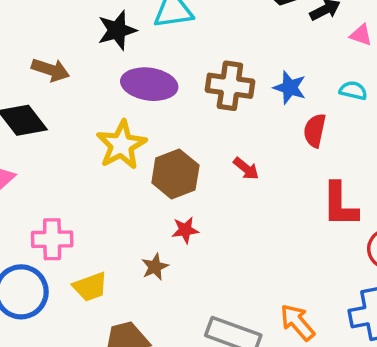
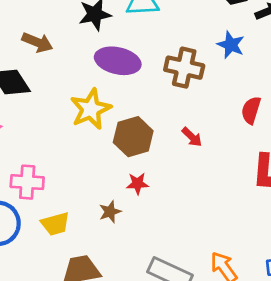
blue star: (290, 88) -> (231, 45), moved

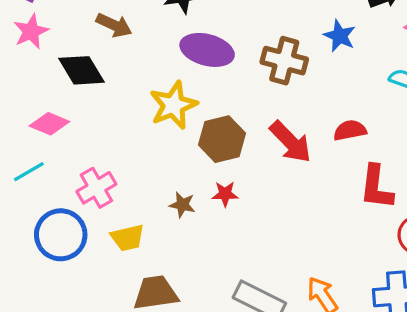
red semicircle: (251, 110) -> (350, 130), moved, turned 60
red arrow: (192, 137) -> (291, 142), size x1.8
pink cross: (27, 182) -> (96, 188), turned -36
brown star: (110, 212) -> (182, 205), moved, turned 30

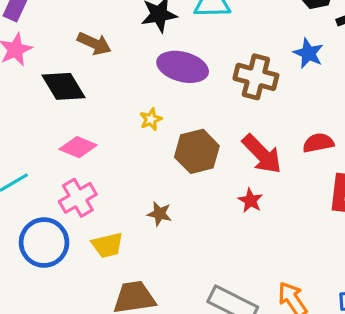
yellow star: (173, 105) -> (151, 119), size x0.5
pink diamond: (49, 124) -> (78, 147), moved
red star: (225, 194) -> (250, 201), moved, turned 30

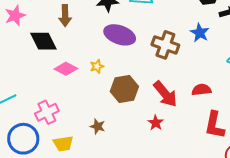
brown arrow: (94, 43) -> (65, 16), turned 60
pink diamond: (78, 147) -> (66, 69), moved

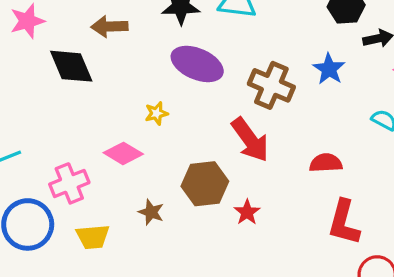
brown arrow: (65, 16) -> (109, 27), turned 85
pink diamond: (66, 69) -> (123, 153), moved
brown hexagon: (124, 89) -> (205, 184), moved
red arrow: (165, 94) -> (250, 140), moved

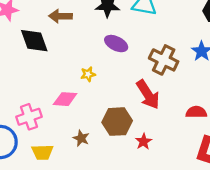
purple ellipse: (197, 64) -> (116, 44), size x0.7
pink diamond: (123, 153) -> (65, 99), turned -30

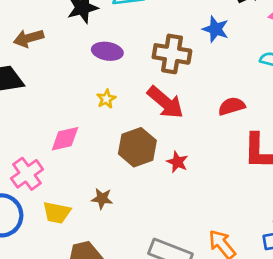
yellow star: (88, 74) -> (106, 99), moved
brown star: (81, 138) -> (102, 199), moved
yellow trapezoid: (42, 152) -> (57, 213), turned 30

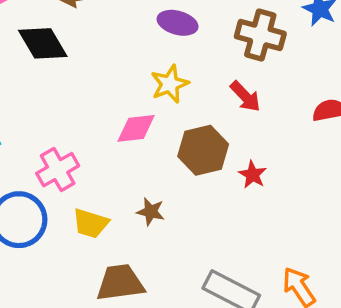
yellow star: (106, 99) -> (170, 84), size x1.5
red arrow: (165, 102) -> (245, 96), size x0.7
pink diamond: (65, 139) -> (136, 128), moved

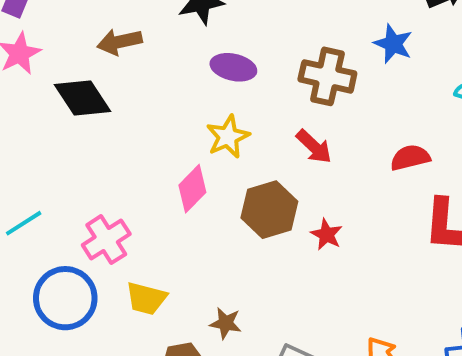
pink diamond: (136, 128) -> (192, 189), turned -36
brown star: (151, 212) -> (226, 323), moved

